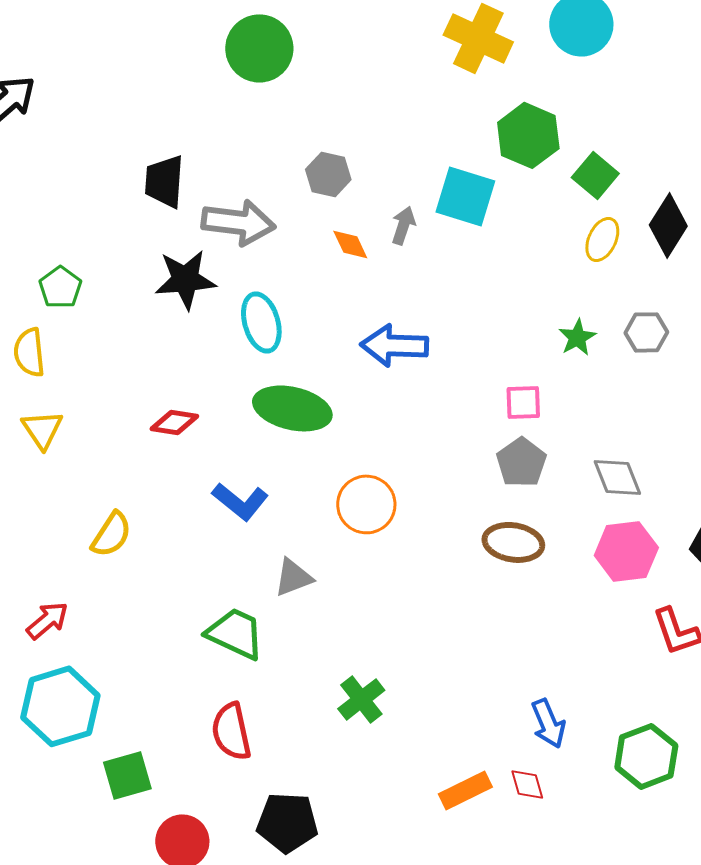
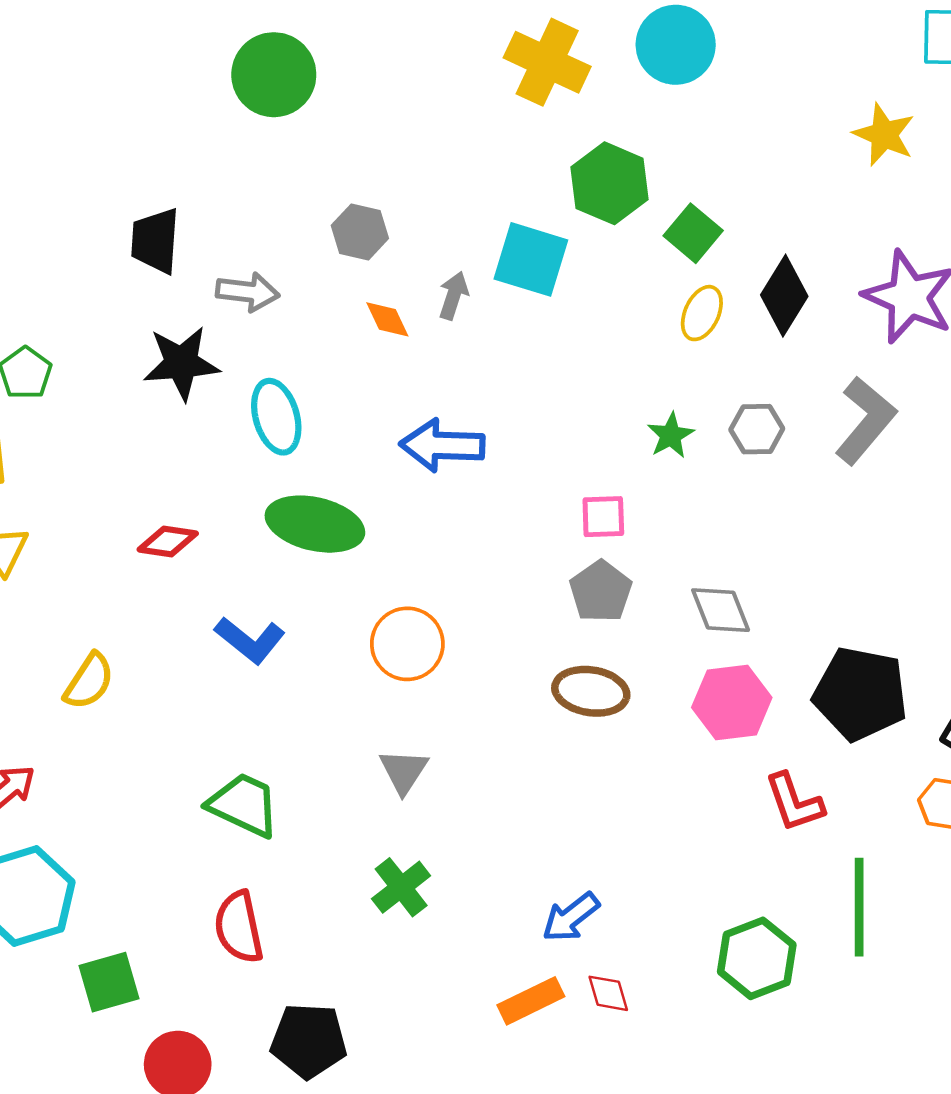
gray arrow: (238, 222) -> (248, 292), size x0.7
gray triangle: (293, 577) -> (404, 771), moved, turned -36
blue arrow: (548, 723) -> (571, 917), moved, turned 75

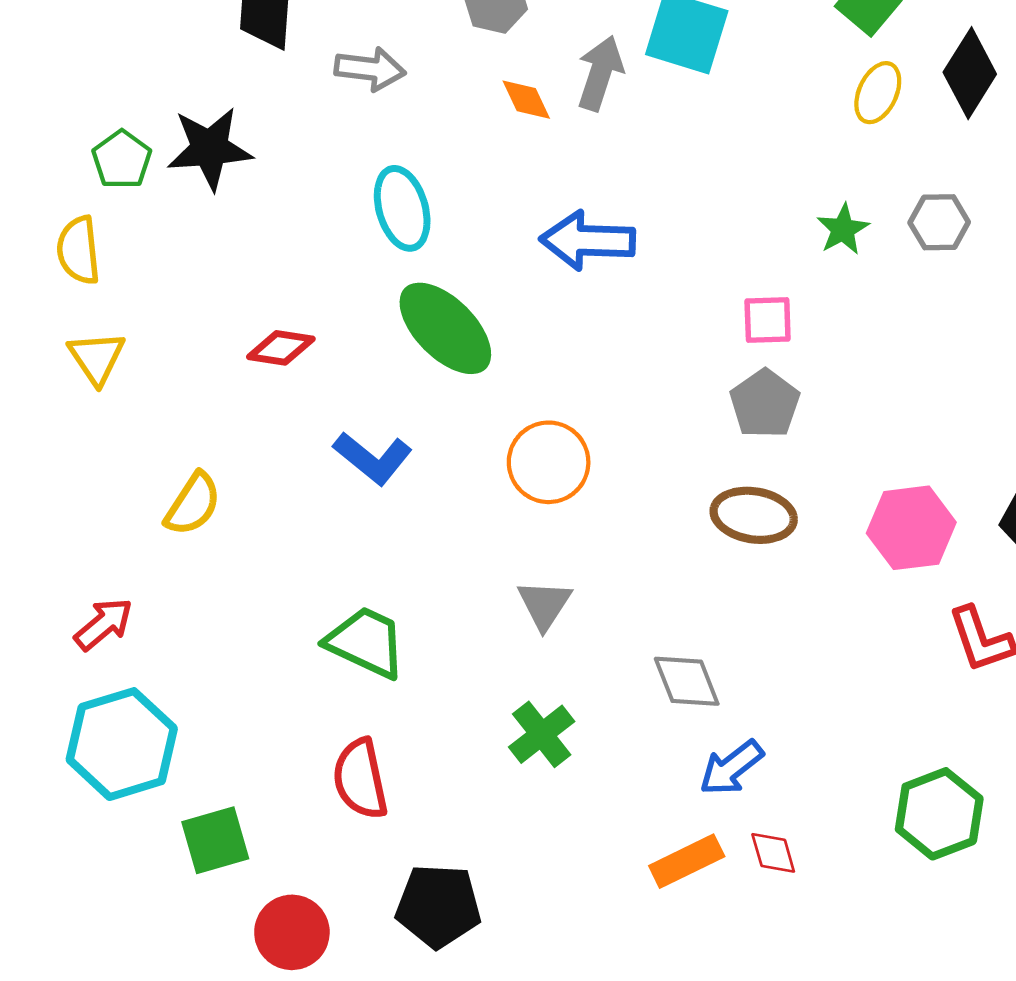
gray arrow: (453, 296) -> (600, 73), size x1.4
black star: (181, 363) -> (210, 148), moved
green ellipse: (315, 524) -> (445, 328), turned 32
gray diamond: (721, 610) -> (687, 681), moved

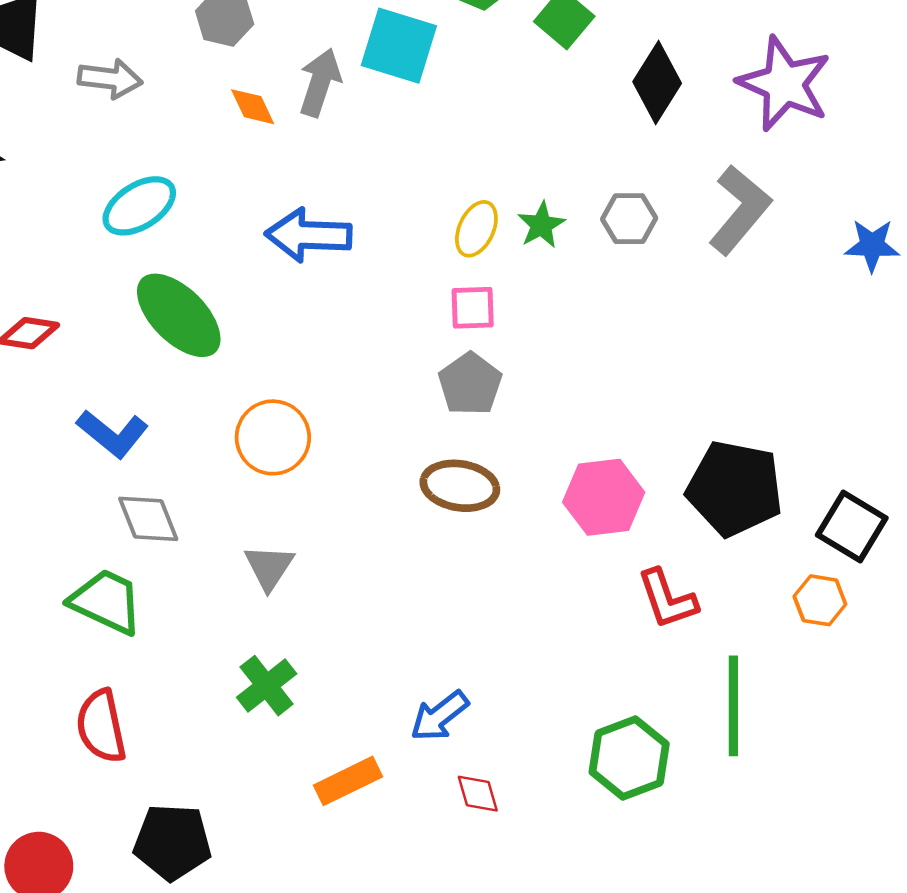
yellow ellipse: (878, 93) -> (476, 229), moved
cyan ellipse: (402, 208) -> (139, 206), turned 74
gray diamond: (687, 681) -> (148, 519), moved
orange rectangle: (687, 861) -> (348, 781), moved

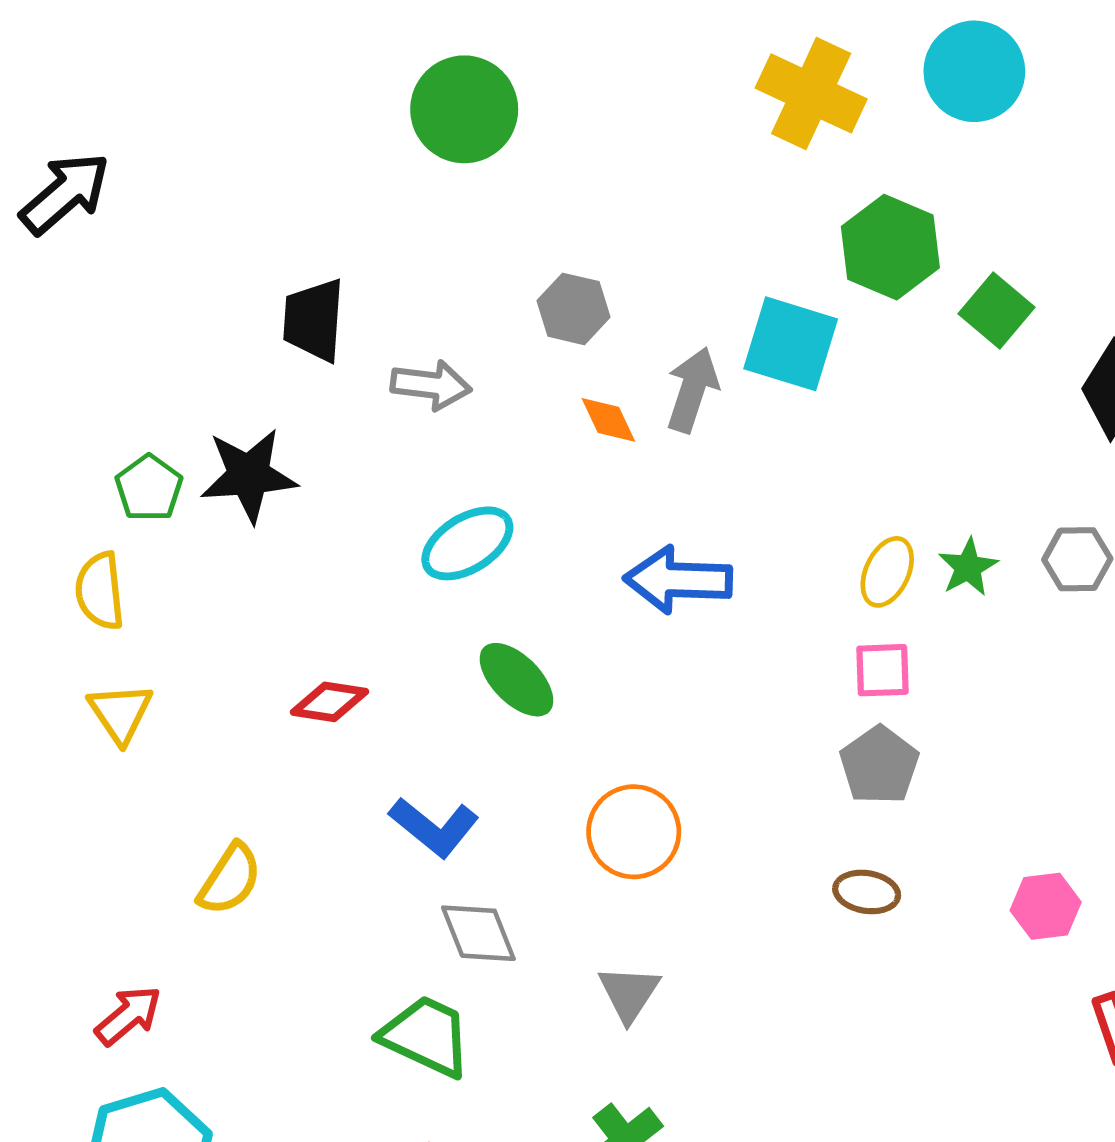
green ellipse: (179, 315) -> (516, 680), size x0.7
brown ellipse: (460, 486) -> (867, 892), size x0.7
pink hexagon: (604, 497) -> (1046, 906), size x0.7

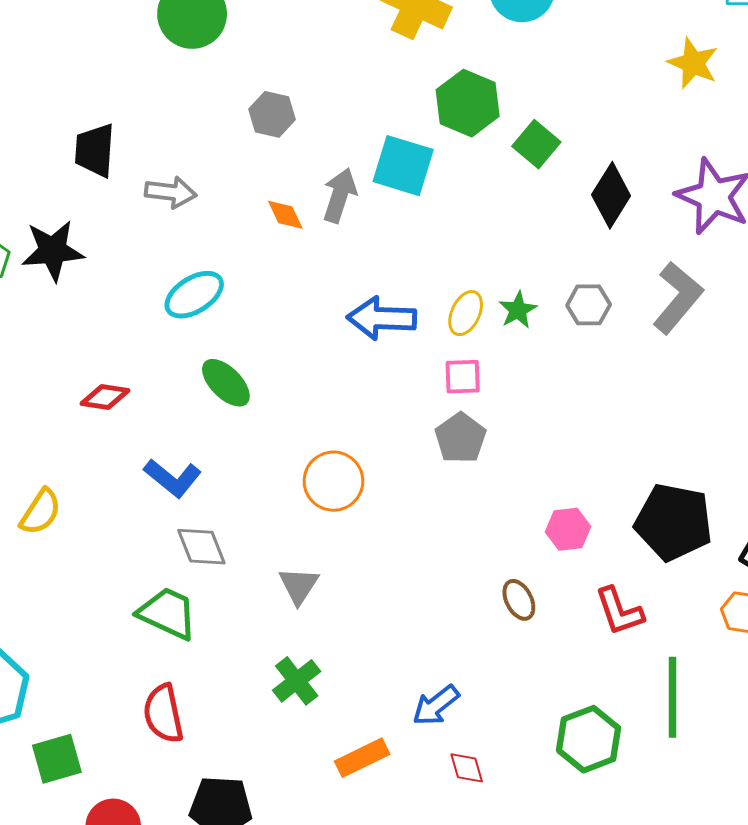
gray hexagon: (574, 309) -> (272, 114), moved
blue arrow: (678, 580) -> (382, 318), moved
orange circle: (634, 832) -> (333, 481), moved
brown ellipse: (867, 892) -> (519, 600), moved, turned 54

